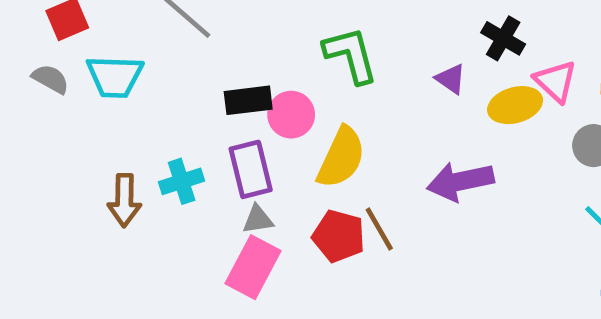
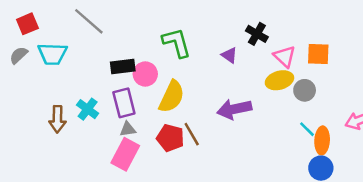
gray semicircle: (51, 79) -> (19, 55), turned -72
yellow ellipse: (515, 105) -> (279, 80), moved
cyan cross: (182, 181) -> (88, 109), turned -35

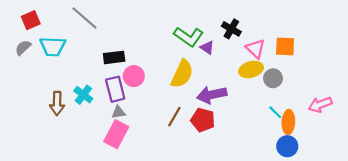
green L-shape: (177, 43) -> (189, 37), moved, turned 140
pink circle: (145, 74) -> (134, 76), moved
yellow semicircle: (172, 97) -> (182, 74), moved
brown line: (192, 134) -> (174, 117), turned 60
red pentagon: (170, 138) -> (203, 120), moved

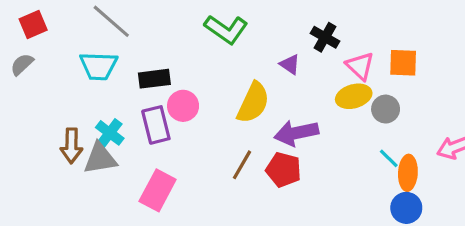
green L-shape: (189, 37) -> (226, 29), moved
cyan trapezoid: (53, 46) -> (99, 66), moved
gray triangle: (118, 112) -> (100, 158), moved, size x1.6

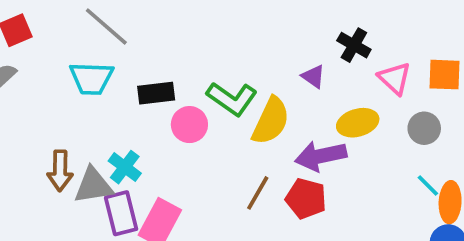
green L-shape: (226, 29) -> (232, 99), moved
yellow ellipse: (354, 96) -> (358, 123), moved
purple rectangle: (156, 125) -> (121, 213), moved
cyan cross: (110, 133) -> (125, 167), moved

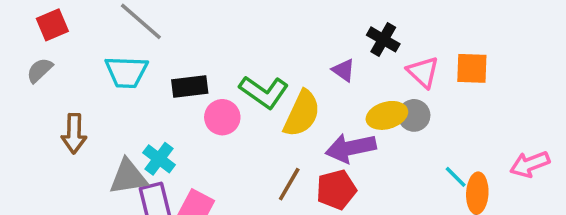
gray circle: (424, 128) -> (414, 115), moved
brown arrow: (60, 171) -> (74, 133), moved
red pentagon: (306, 198) -> (336, 190), turned -30

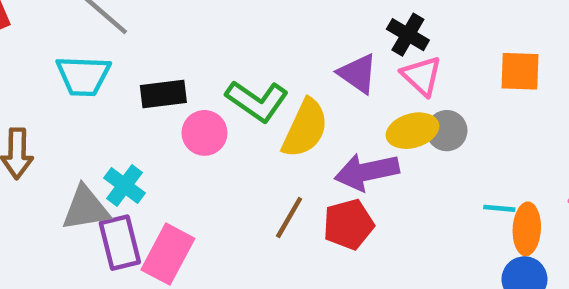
purple triangle: (343, 70) -> (358, 73), size x1.4
pink triangle: (423, 72) -> (422, 76), moved
cyan line: (456, 177) -> (499, 208), turned -40

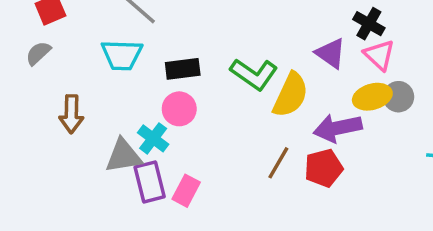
pink circle: (205, 133) -> (179, 109), moved
pink rectangle: (168, 254) -> (186, 191), size x0.7

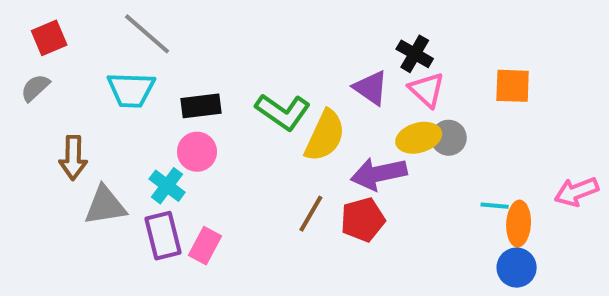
gray triangle: (124, 156) -> (105, 206), moved

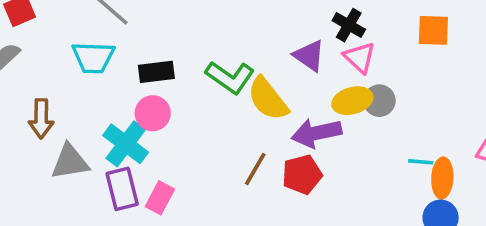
orange square: (513, 86) -> (433, 30), moved
yellow semicircle: (325, 136) -> (268, 99), turned 117
cyan cross: (167, 186) -> (126, 144), size x1.4

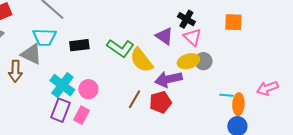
pink circle: (153, 113) -> (88, 89), moved
gray triangle: (70, 162) -> (31, 54), moved, turned 35
purple rectangle: (122, 189) -> (60, 110), turned 35

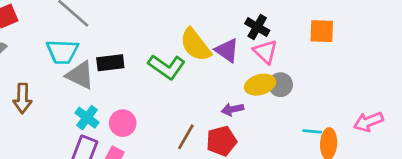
gray triangle: (31, 54) -> (80, 75), moved
yellow semicircle: (141, 60) -> (195, 45), moved
purple arrow: (168, 79) -> (233, 109), size x0.6
cyan cross: (62, 85) -> (87, 118), size x0.7

